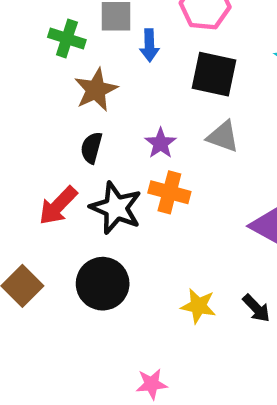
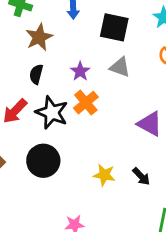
orange cross: (169, 192) -> (86, 103), turned 35

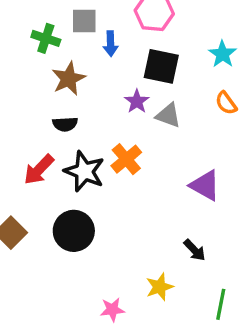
purple star: (80, 71) -> (137, 101), moved
black semicircle: (36, 74) -> (65, 124), turned -108
yellow star: (104, 175) -> (160, 287), moved, turned -30

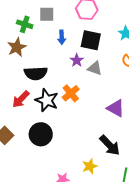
blue arrow: (111, 44) -> (62, 37), moved
brown star: (69, 79) -> (17, 47), moved
black semicircle: (65, 124) -> (36, 73), size x1.6
black arrow: (195, 250) -> (110, 145), size x1.6

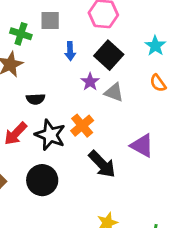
black square: (91, 40) -> (109, 55), turned 30
black semicircle: (36, 73) -> (36, 99), size x0.6
black arrow: (110, 145) -> (102, 164), moved

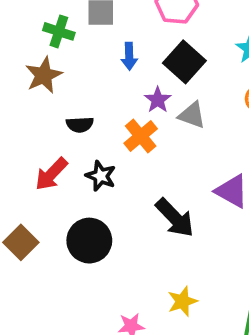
orange cross: (82, 126) -> (141, 136), moved
black star: (50, 135) -> (101, 176), size x0.7

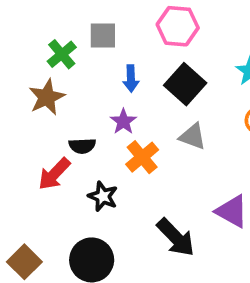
green cross: (59, 31) -> (62, 54), turned 32
purple star: (158, 100) -> (123, 122), moved
red arrow: (51, 174) -> (54, 174), moved

